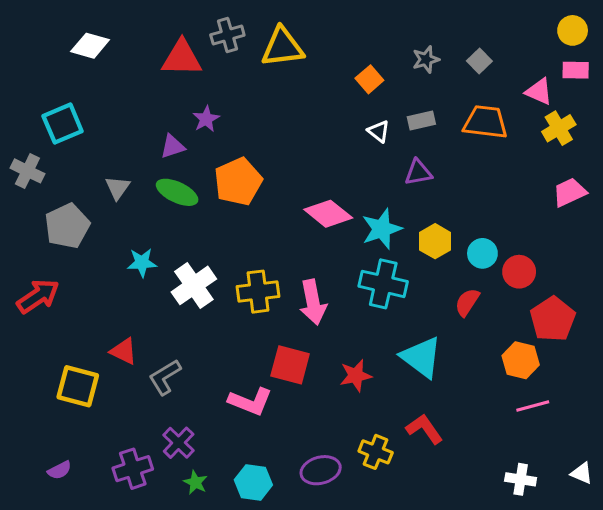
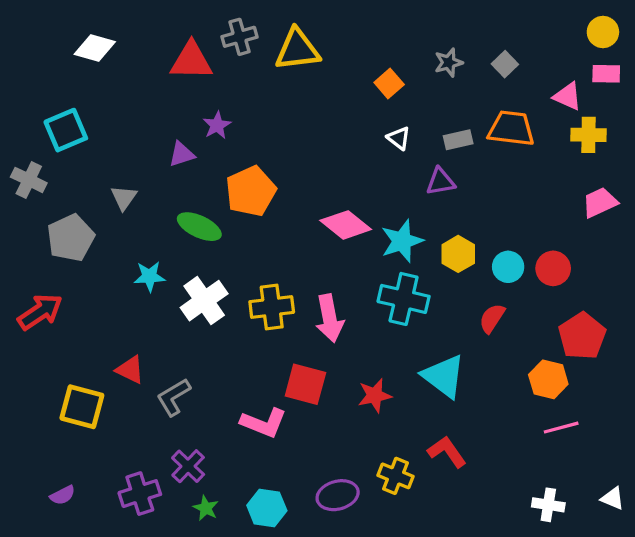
gray rectangle: (421, 121) -> (458, 140), moved
yellow cross: (559, 128) -> (588, 135), turned 32
green ellipse: (177, 192) -> (199, 227), moved
red circle: (519, 272) -> (553, 268), moved

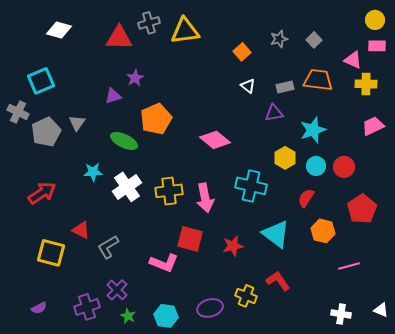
gray pentagon: (71, 238) -> (46, 132), moved
cyan star: (402, 241) -> (313, 130), moved
red arrow: (40, 312) -> (42, 193), moved
orange hexagon: (548, 379) -> (323, 231), moved

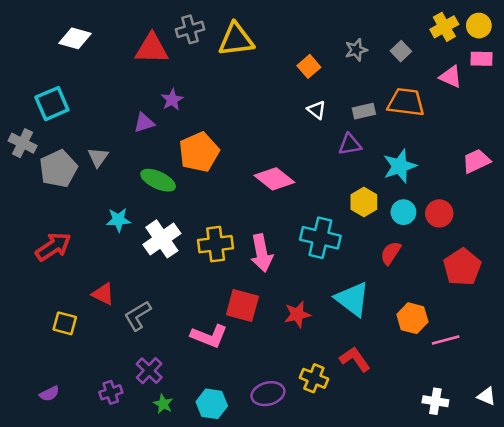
yellow cross: (366, 84) -> (444, 27), moved, turned -30
orange hexagon: (323, 231) -> (412, 318), moved
yellow square: (51, 253) -> (65, 323), size x0.7
purple cross: (87, 307) -> (111, 392), size x0.7

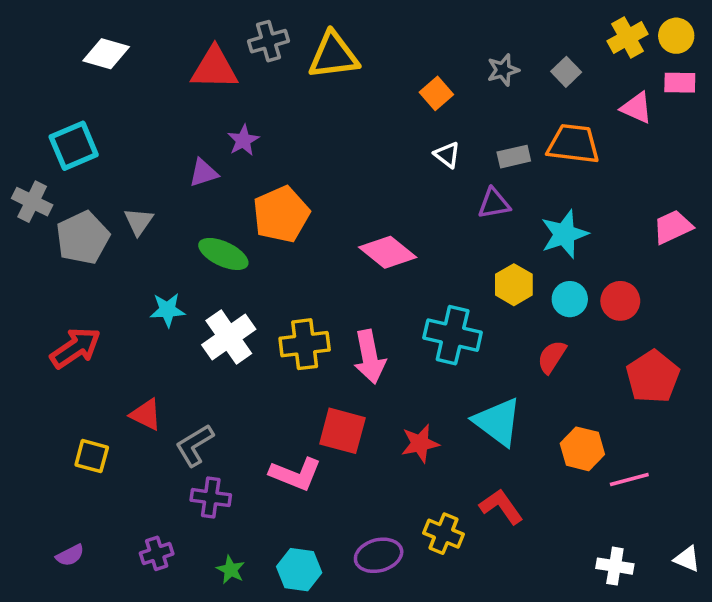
purple cross: (149, 371) -> (211, 498), moved, turned -36

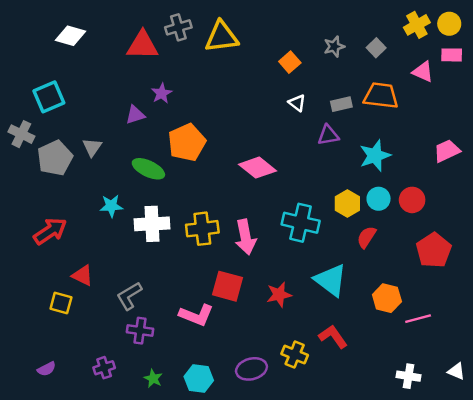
yellow hexagon: (514, 285) -> (347, 204), moved
white cross: (229, 337) -> (152, 224), turned 32
red triangle: (146, 415) -> (82, 275), moved

